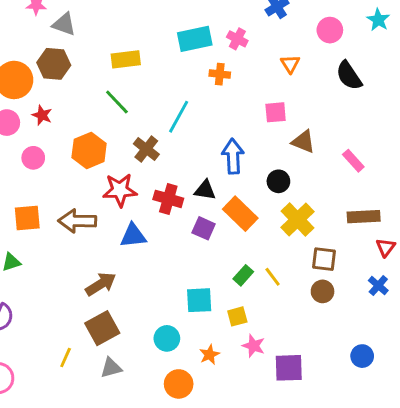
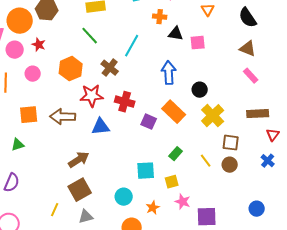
brown triangle: (303, 142) -> (248, 49), moved
black triangle: (205, 190) -> (176, 34), moved
yellow line: (273, 277) -> (206, 161), moved

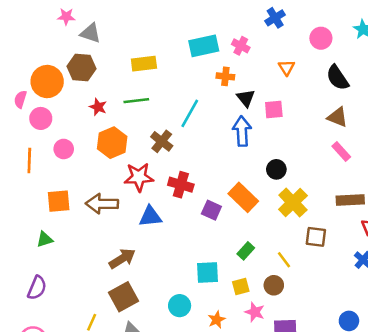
black triangle: (176, 34) -> (246, 98), turned 42
green line: (90, 36) -> (136, 101), turned -54
red star: (39, 45) -> (98, 107), moved
blue arrow: (169, 73) -> (242, 131), moved
brown circle: (230, 165) -> (274, 285), moved

